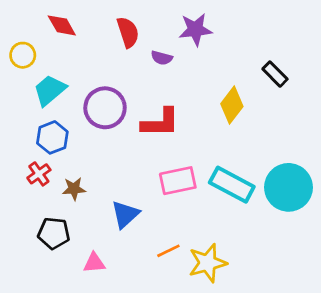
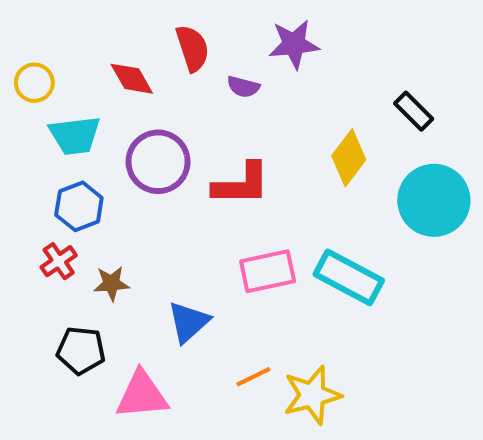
red diamond: (62, 25) -> (132, 79), moved
cyan trapezoid: (50, 90) -> (75, 135), turned -147
cyan circle: (288, 187) -> (434, 200), moved
pink triangle: (94, 263) -> (142, 395), size x1.6

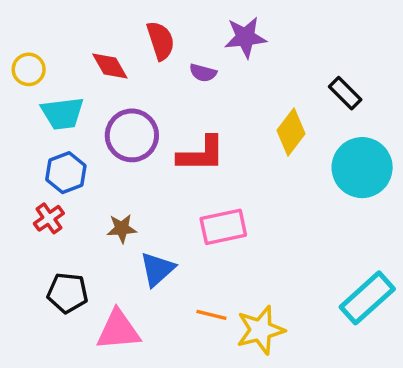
cyan rectangle: (349, 277) -> (367, 298), moved, turned -70
brown star: (111, 283) -> (122, 229), moved
orange line: (253, 377) -> (211, 315), turned 40

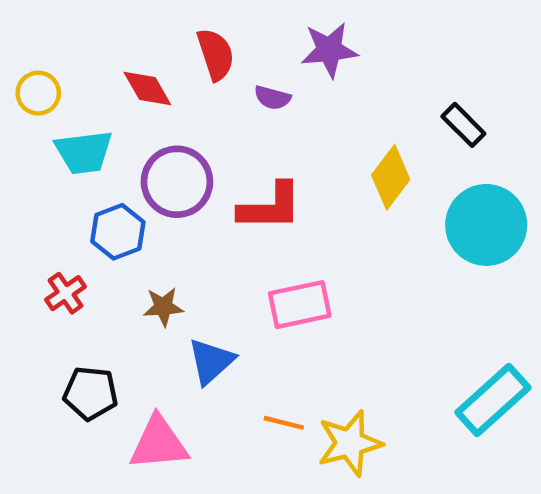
blue hexagon: (66, 173) -> (118, 232), moved

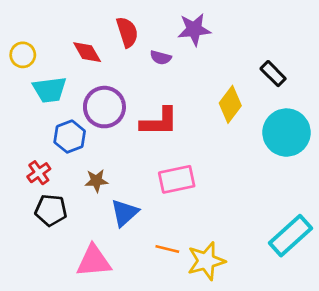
black pentagon: (91, 393) -> (51, 210), moved

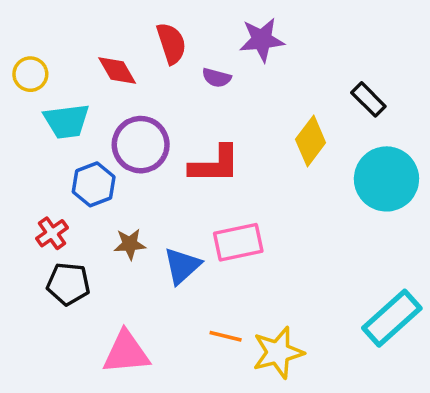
blue triangle: (125, 213) -> (182, 266), moved

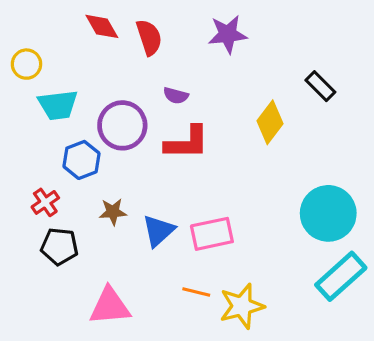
red diamond: (117, 71) -> (102, 26), moved
purple semicircle: (217, 78) -> (176, 96), moved
cyan circle: (386, 179) -> (328, 213), moved
pink rectangle: (238, 242) -> (212, 234), moved

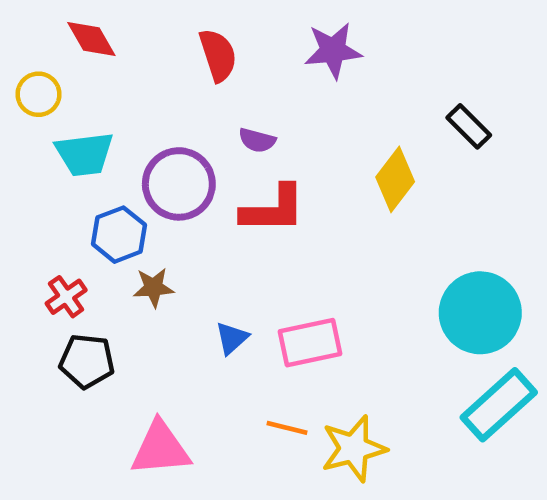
red diamond: (102, 26) -> (91, 39), moved
brown star: (113, 212) -> (154, 288), moved
blue triangle: (158, 231) -> (232, 338), size x0.7

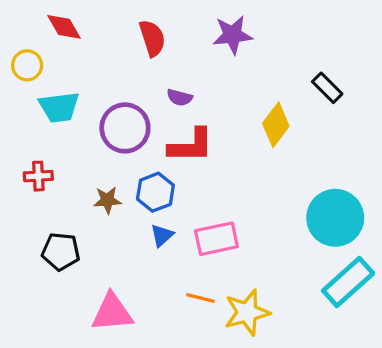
blue hexagon: (119, 235) -> (155, 192), moved
red cross: (66, 297) -> (38, 176), moved, turned 32

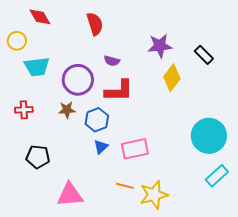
purple star: (232, 35) -> (160, 46), moved
brown star: (107, 200) -> (67, 110), moved
cyan rectangle: (348, 282) -> (217, 176), size x0.7

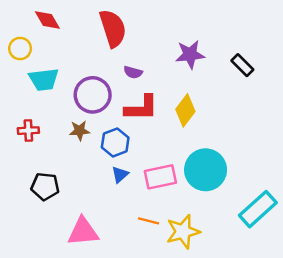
red semicircle: (95, 24) -> (113, 28), size x1.4
yellow diamond: (172, 78) -> (185, 110), moved
cyan circle: (209, 136) -> (206, 170), moved
cyan rectangle: (217, 176) -> (258, 209), size x1.4

